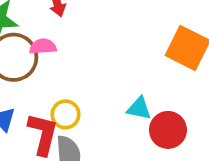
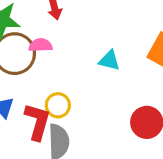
cyan triangle: (139, 108) -> (109, 60), moved

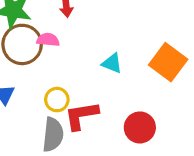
red L-shape: (37, 122) -> (81, 116), moved, turned -123

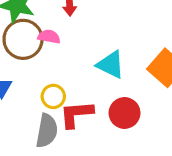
cyan triangle: (112, 63) -> (111, 65), size x1.4
red circle: (140, 127) -> (125, 113), moved

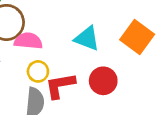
pink semicircle: (49, 37) -> (28, 41), moved, size x1.4

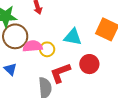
yellow circle: (38, 71) -> (47, 49), moved

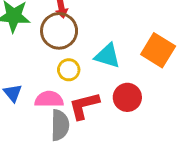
brown circle: (15, 36) -> (59, 31), moved
pink semicircle: (33, 46) -> (49, 99), moved

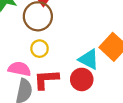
cyan triangle: (107, 56) -> (89, 59), moved

